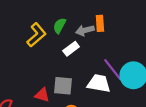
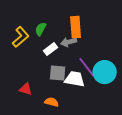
orange rectangle: (100, 23) -> (76, 27), size x1.5
gray arrow: (85, 30) -> (69, 42), moved
gray square: (63, 86) -> (58, 73), moved

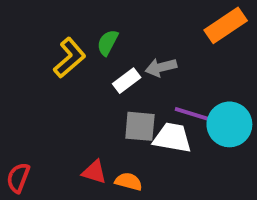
orange rectangle: (76, 27) -> (226, 25), moved, turned 60
purple line: (87, 67) -> (195, 115), turned -35
red triangle: (26, 89) -> (94, 172), moved

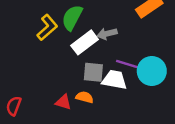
green semicircle: (108, 43) -> (72, 18), size x1.5
white rectangle: (127, 81) -> (85, 42), size x1.5
orange semicircle: (129, 182) -> (85, 97), moved

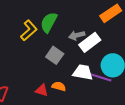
white rectangle: (85, 42) -> (90, 42), moved
purple line: (129, 65) -> (101, 77), moved
gray square: (93, 72) -> (55, 55), moved, turned 30

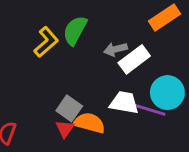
gray square: (55, 55) -> (69, 108), moved
orange semicircle: (59, 86) -> (89, 123), size x1.5
red triangle: (42, 90) -> (65, 129), turned 48

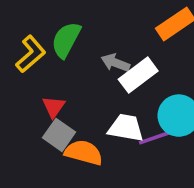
gray arrow: (115, 49) -> (115, 63), turned 35
purple line: (150, 110) -> (158, 137), turned -36
red triangle: (65, 129) -> (54, 107), moved

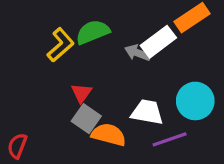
green semicircle: (66, 40) -> (93, 32), turned 40
white rectangle: (138, 75) -> (158, 42), moved
purple line: (158, 137) -> (170, 139), moved

